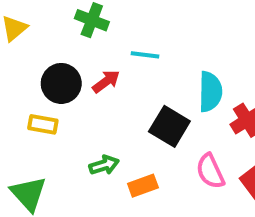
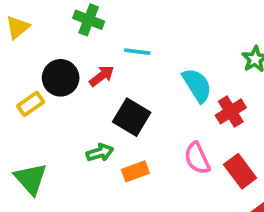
cyan semicircle: (210, 92) -> (197, 85), turned -33
yellow rectangle: (43, 124) -> (31, 104), moved, turned -45
black square: (169, 126) -> (132, 117), moved

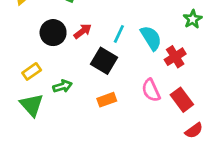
cyan line: (137, 52) -> (119, 34), moved, turned -72
yellow rectangle: (31, 104) -> (32, 71), moved
green arrow: (100, 153) -> (62, 86), moved

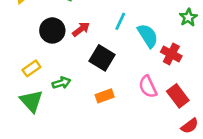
cyan line: (119, 34) -> (120, 21), moved
red cross: (175, 57) -> (171, 54), turned -30

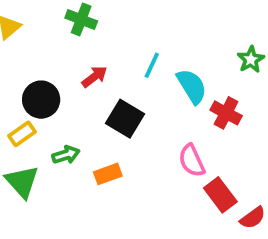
black circle: (52, 30) -> (41, 100), moved
orange rectangle: (105, 96) -> (108, 174), moved
red rectangle: (178, 96) -> (220, 195), moved

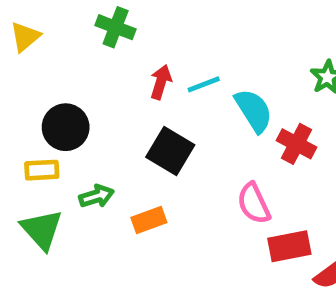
cyan line: (152, 65) -> (204, 84), turned 44
red arrow: (94, 77) -> (161, 82), moved, turned -36
yellow rectangle: (22, 134) -> (42, 170), turned 32
red rectangle: (220, 195) -> (289, 246), turned -64

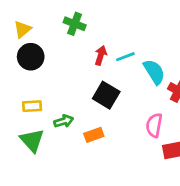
black circle: (66, 127) -> (31, 57), moved
pink semicircle: (254, 203) -> (154, 125), turned 35

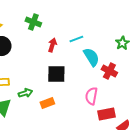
cyan line: (125, 57) -> (76, 39), moved
black square: (106, 95) -> (56, 74), turned -30

